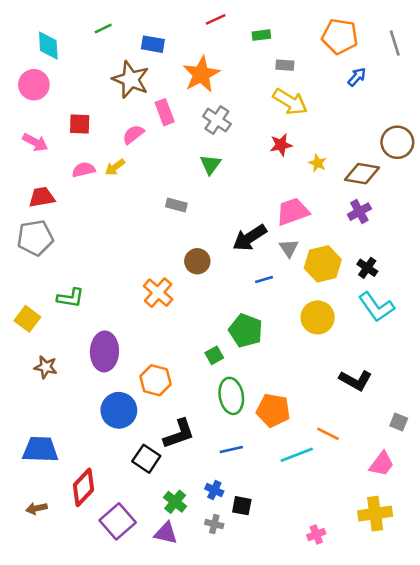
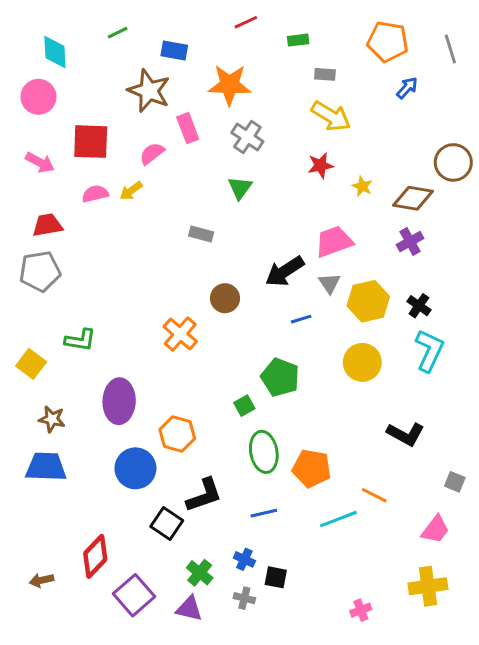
orange star: (201, 74) -> (229, 85), turned 30
red square: (80, 124) -> (91, 142), size x1.5
cyan L-shape: (376, 307) -> (429, 350), turned -120
blue trapezoid: (40, 449) -> (46, 467), moved

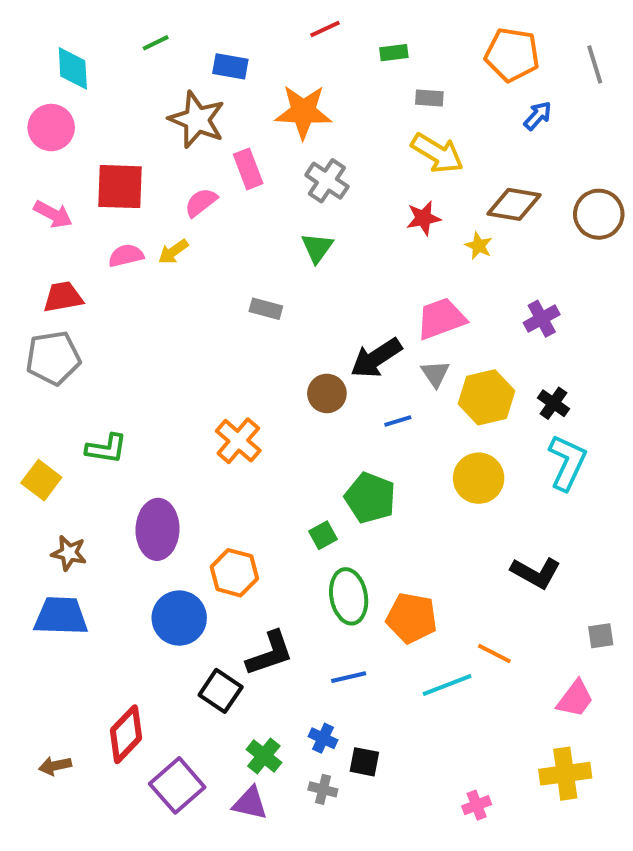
brown diamond: (413, 198) -> (514, 204), moved
brown circle: (225, 298) -> (327, 393), moved
gray square: (455, 482) -> (601, 636), turned -30

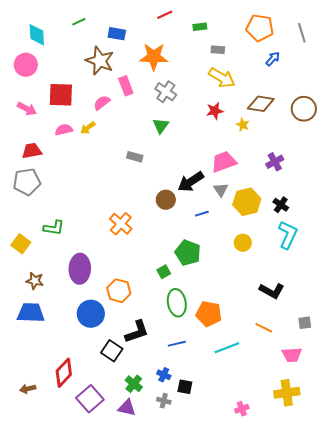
yellow circle: (479, 478) -> (243, 243), size x0.7
orange line: (494, 653) -> (264, 328), moved
pink trapezoid: (575, 699) -> (292, 355), turned 50

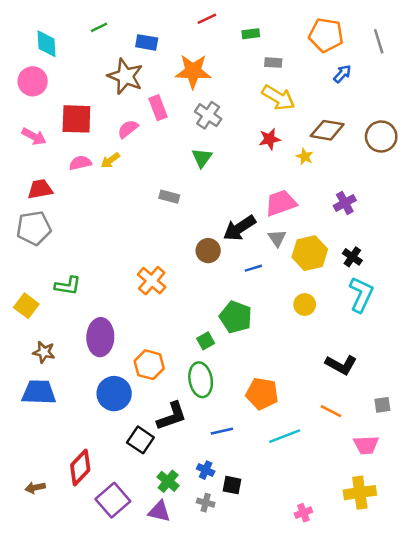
green ellipse: (177, 303) -> (201, 380), moved

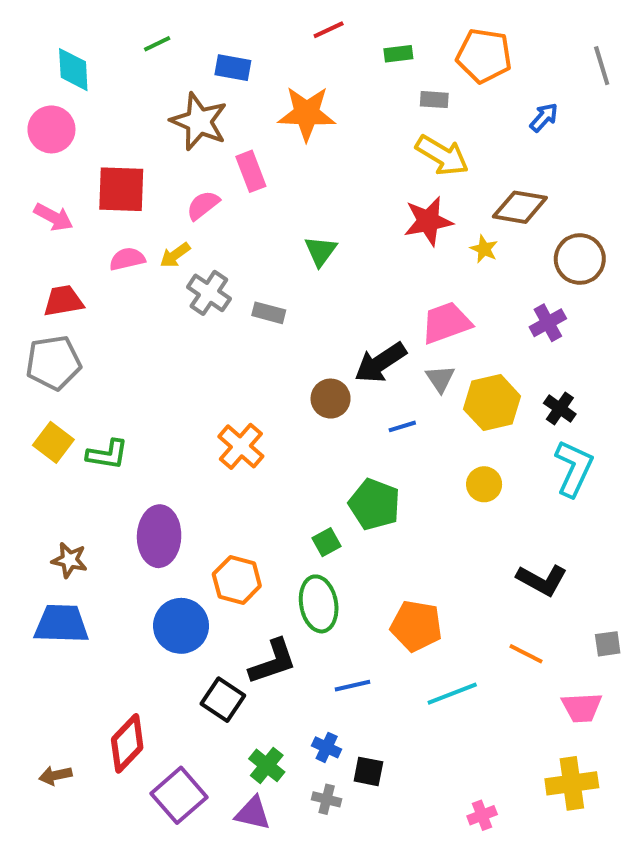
orange pentagon: (326, 35) -> (484, 56), moved
gray cross: (208, 115) -> (209, 293), moved
brown circle: (381, 137) -> (580, 259), moved
red star: (270, 139) -> (428, 221), size x1.4
yellow square: (26, 306) -> (53, 442), moved

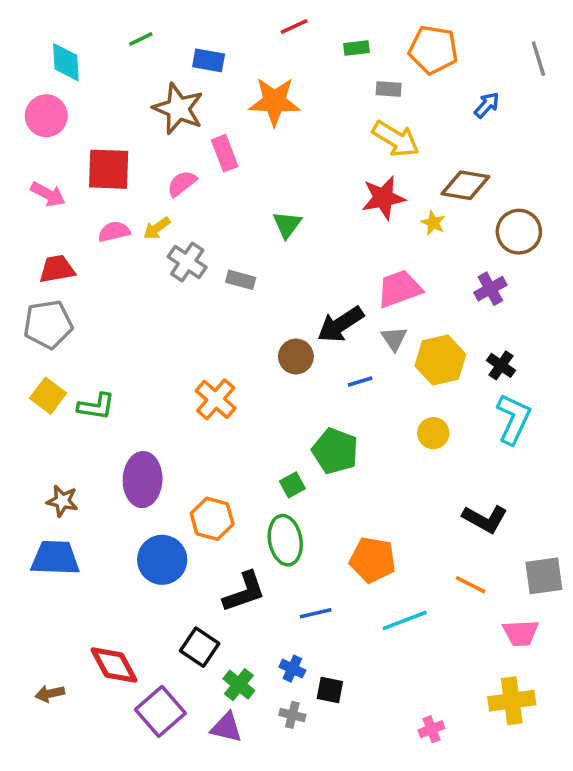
gray square: (608, 644) -> (544, 576), size x1.6
black square: (223, 700) -> (200, 647), moved
red diamond: (127, 743) -> (114, 665), turned -72

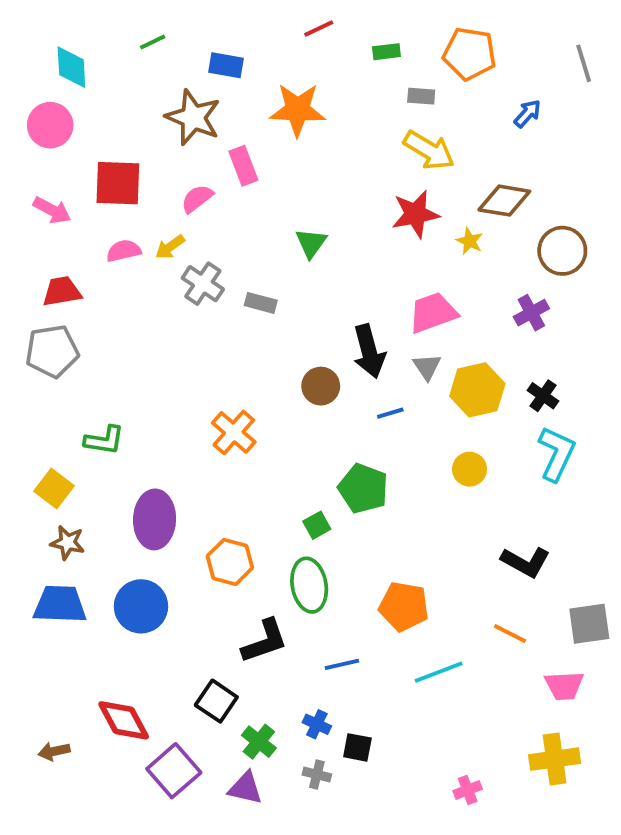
black arrow: (341, 324) -> (369, 351), turned -72
yellow square: (48, 396) -> (54, 488), moved
blue circle: (162, 560) -> (141, 606), moved

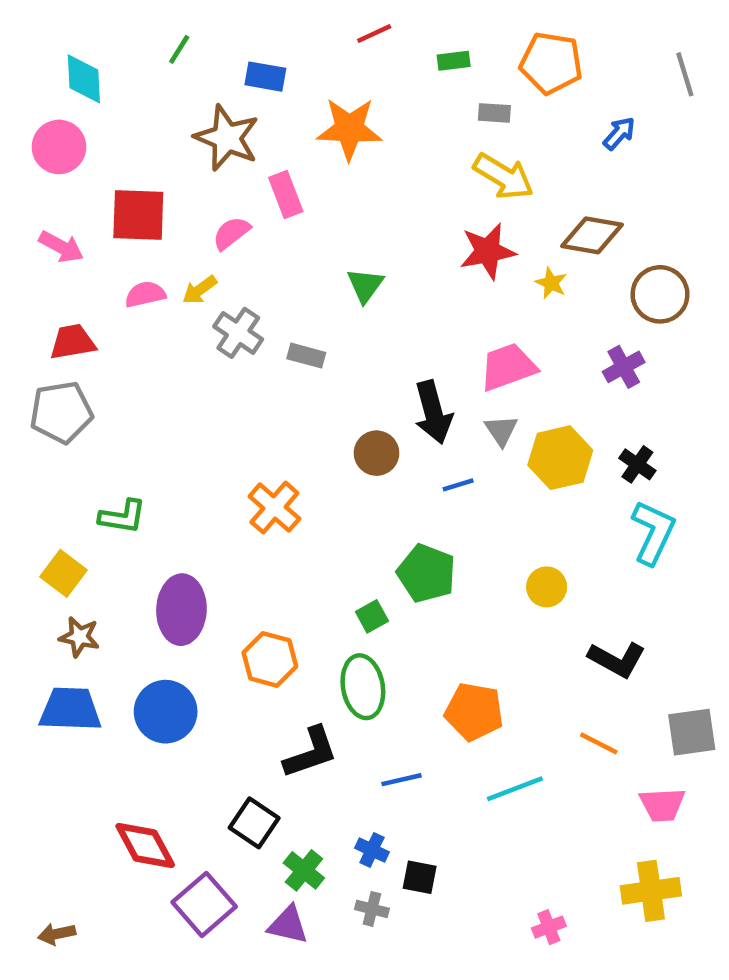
green line: (153, 42) -> (179, 49), turned -32
yellow circle: (470, 469) -> (547, 587), moved
brown arrow: (54, 751) -> (57, 934), moved

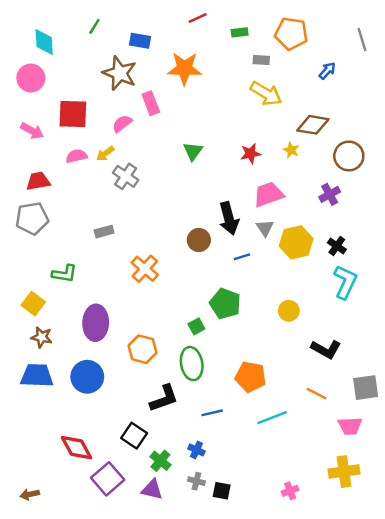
red star: (488, 251) -> (250, 154), moved, size x0.7
gray rectangle: (306, 356) -> (104, 232), moved, turned -30
black square: (420, 877) -> (222, 491), moved

